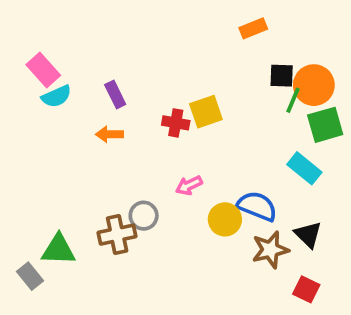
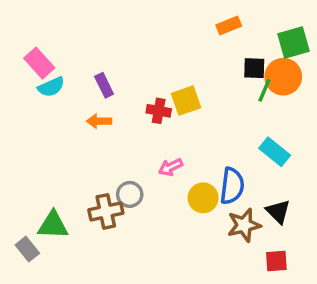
green square: (325, 125) -> (293, 43), moved
blue semicircle: (257, 206) -> (232, 186), turned 75
red square: (306, 289) -> (276, 261), turned -30

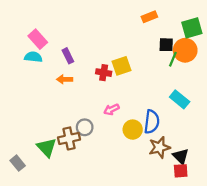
pink rectangle: (39, 63) -> (38, 39), moved
cyan semicircle: (51, 87) -> (33, 57), turned -150
black triangle: (278, 211) -> (181, 156), moved
green triangle: (53, 225) -> (47, 147), moved, turned 45

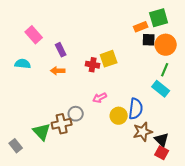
orange rectangle: (149, 17) -> (141, 27), moved
green square: (192, 28) -> (159, 18), moved
cyan semicircle: (33, 57) -> (23, 64), moved
green line: (173, 59) -> (165, 70), moved
red square: (181, 171) -> (162, 153), turned 32

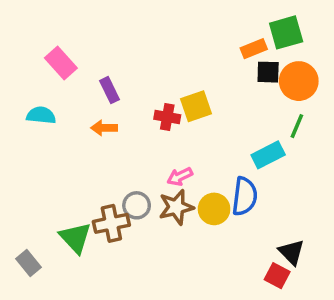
cyan rectangle: (161, 89) -> (268, 155), moved, turned -66
brown star: (143, 132) -> (176, 207), moved
red square: (162, 153) -> (277, 276), moved

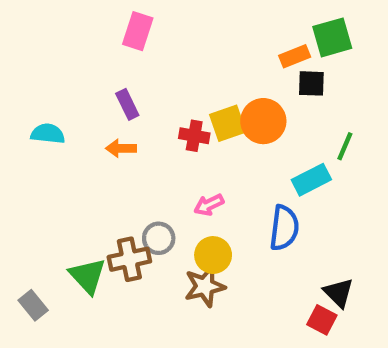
pink rectangle: (61, 63) -> (138, 31), moved, turned 60
orange circle: (299, 81) -> (263, 121), moved
brown star: (176, 207) -> (205, 286), moved
yellow circle: (214, 209) -> (213, 255), moved

